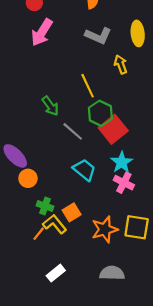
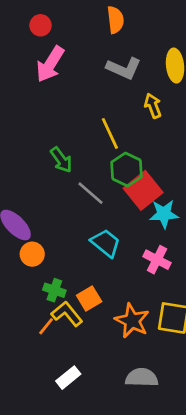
cyan star: (122, 162) -> (164, 214), moved, turned 30
orange star: (105, 229) -> (132, 321), turned -30

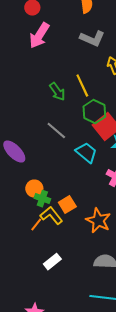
green arrow: (61, 160) -> (57, 92), moved
gray line: (90, 193) -> (56, 131), moved
cyan trapezoid: (106, 243) -> (86, 153), moved
orange circle: (32, 254) -> (34, 189), moved

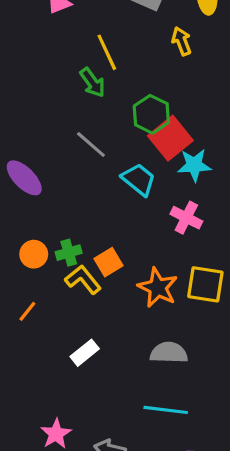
yellow line: (82, 86) -> (107, 52), moved
orange circle: (34, 189) -> (34, 254), moved
green cross: (42, 199) -> (69, 253), turned -35
orange line: (36, 225) -> (27, 311), moved

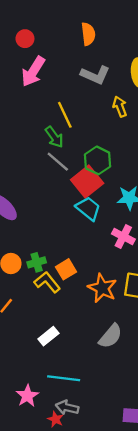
red square: (170, 138) -> (87, 182), moved
gray line: (91, 144) -> (58, 162), moved
gray semicircle: (169, 353) -> (110, 336), turned 128
cyan line: (166, 410) -> (64, 378), moved

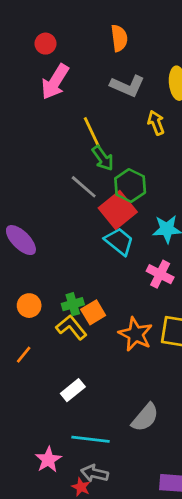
green arrow: (54, 137) -> (103, 158), moved
green cross: (37, 262) -> (73, 304), moved
gray semicircle: (110, 336) -> (145, 417), moved

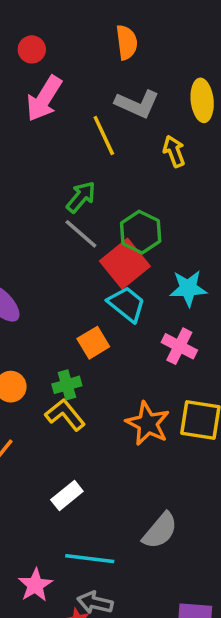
yellow line: (92, 132) -> (104, 135), moved
green arrow: (103, 158) -> (81, 197), moved, turned -104
orange square: (93, 312) -> (93, 343), moved

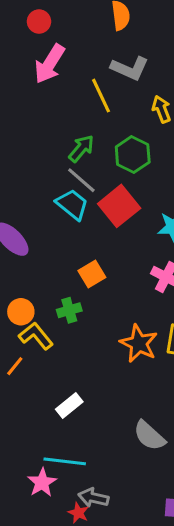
green hexagon: (141, 232) -> (133, 155), moved
cyan trapezoid: (127, 304) -> (72, 204), moved
yellow L-shape: (65, 415) -> (36, 336), moved
gray semicircle: (160, 531) -> (149, 436), turned 92
cyan line: (90, 559) -> (65, 461), moved

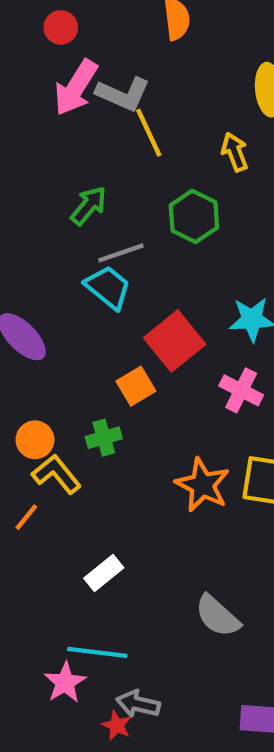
gray L-shape: (130, 68) -> (123, 94), moved
green arrow: (81, 148) -> (89, 206), moved
gray line: (81, 180) -> (121, 253), turned -60
red square: (119, 206) -> (175, 341), moved

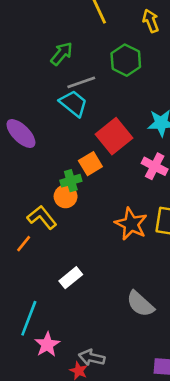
green cross: (104, 438) -> (71, 181), moved
orange circle: (35, 440) -> (66, 196), moved
cyan line: (97, 652) -> (29, 318), moved, turned -76

